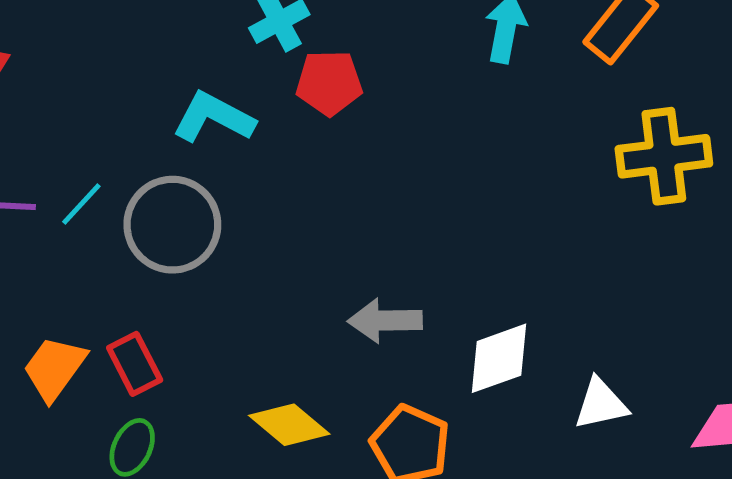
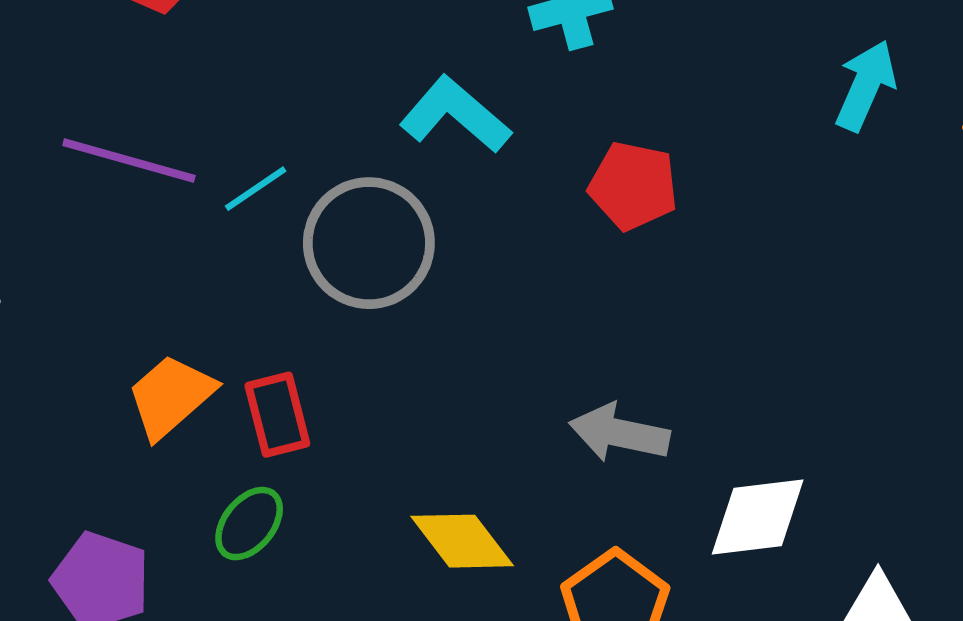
red pentagon: (329, 83) -> (633, 186), moved

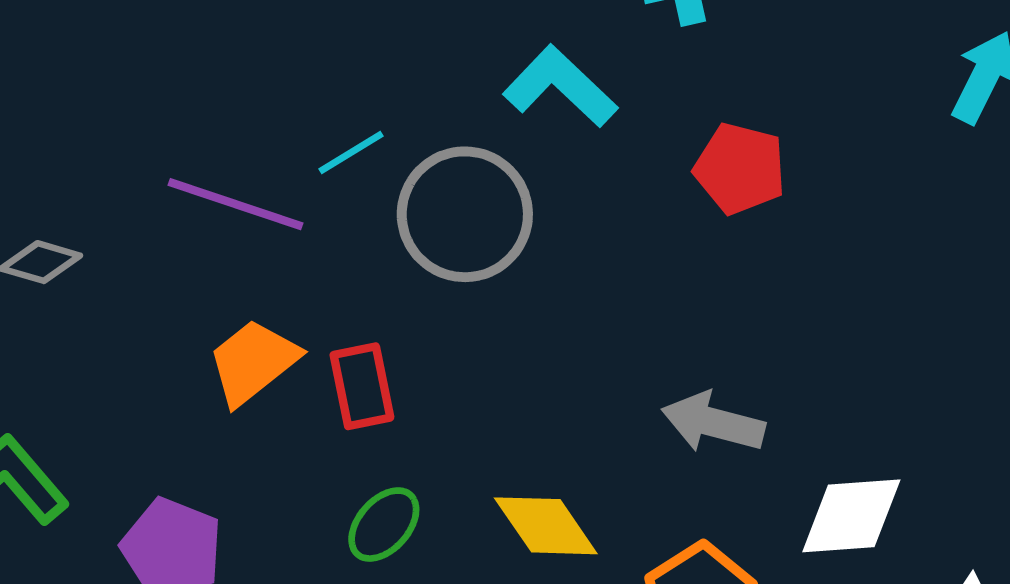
purple line: (129, 160) -> (236, 204), moved
green ellipse: (249, 524) -> (384, 525), moved

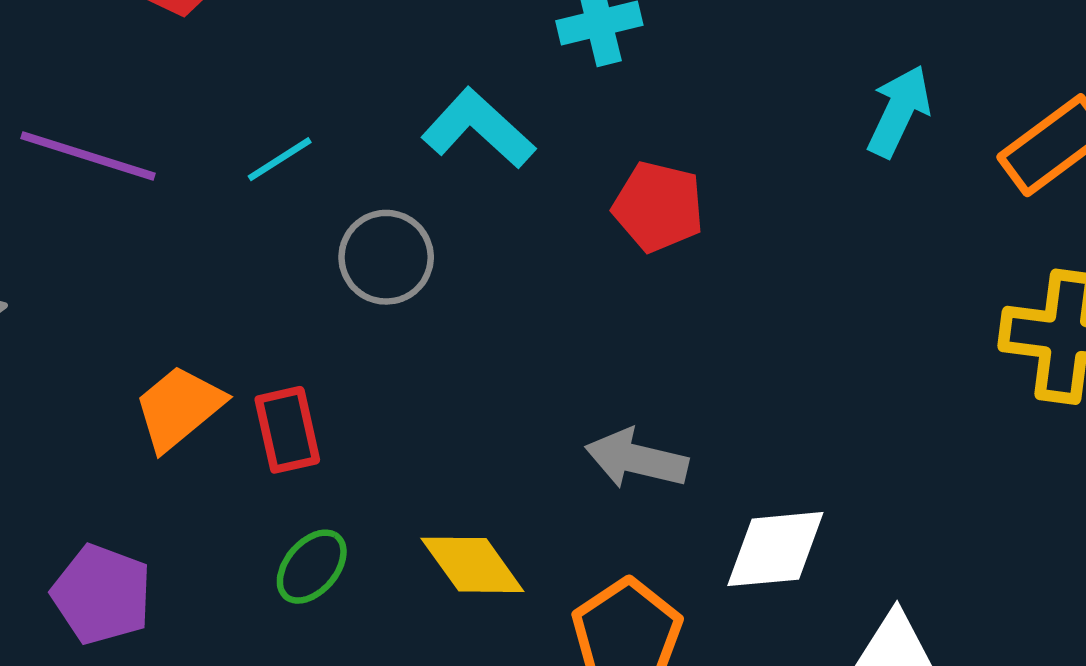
cyan line: (351, 153) -> (280, 159), moved
purple line: (236, 204) -> (88, 156), moved
gray circle: (465, 214) -> (386, 257), size x0.7

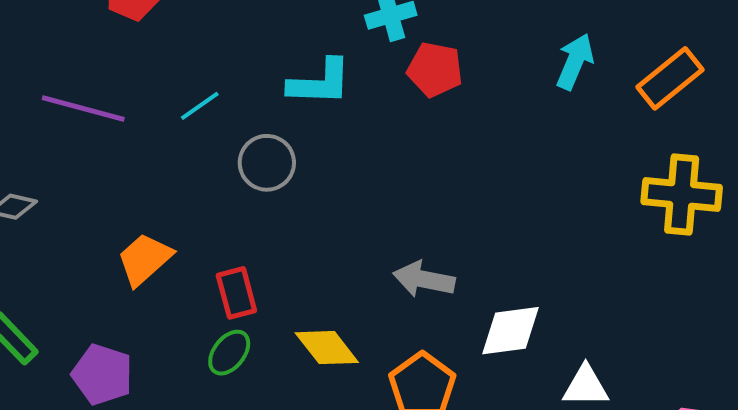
cyan L-shape: (478, 129) -> (320, 82), turned 142
red pentagon: (658, 207) -> (435, 70), moved
red rectangle: (287, 430) -> (236, 293), moved

